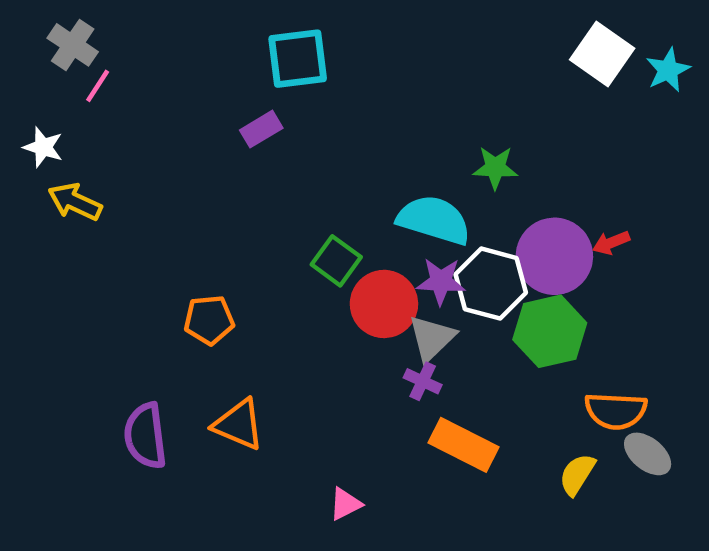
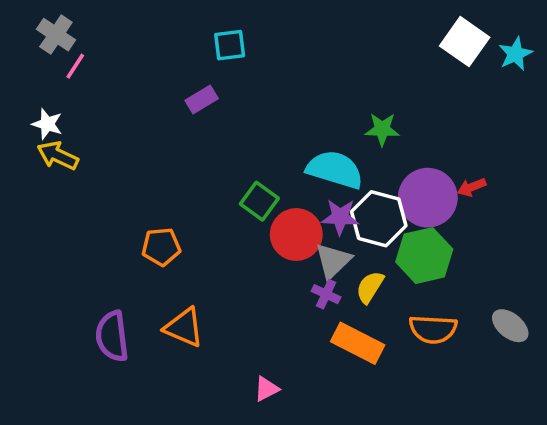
cyan square: (298, 59) -> (230, 45), size x0.7
white star: (43, 147) -> (47, 124), moved
orange semicircle: (616, 411) -> (433, 329), moved
gray ellipse: (648, 454) -> (510, 326), moved
yellow semicircle: (577, 474) -> (370, 287), moved

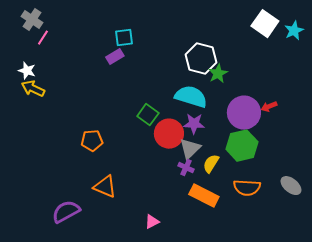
cyan square: (230, 45) -> (124, 38), moved
green star: (382, 129) -> (218, 74), turned -30
white hexagon: (379, 219) -> (201, 59), moved
purple semicircle: (112, 336) -> (66, 212), moved, turned 68

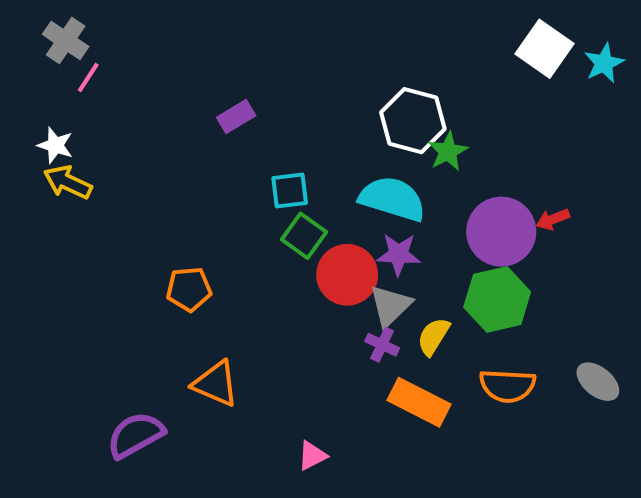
cyan square: (124, 38) -> (290, 191), moved

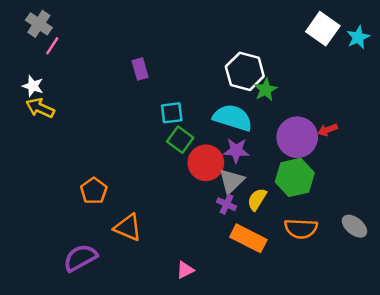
purple rectangle: (236, 117) -> (140, 69), turned -75
orange pentagon: (189, 289) -> (94, 191), moved, turned -30

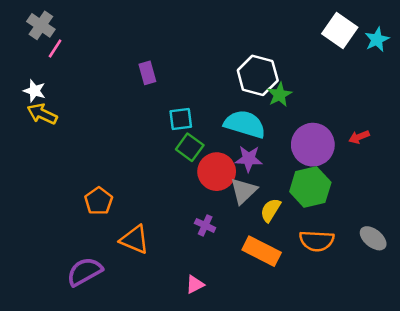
red arrow: (328, 130) -> (359, 137), moved
purple cross: (227, 204) -> (205, 225), moved

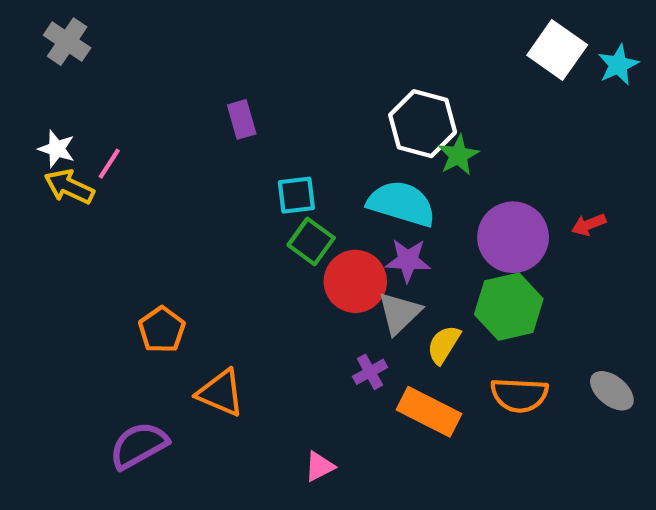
pink line: (55, 48) -> (109, 164), moved
purple cross: (205, 225) -> (370, 372), moved, turned 36

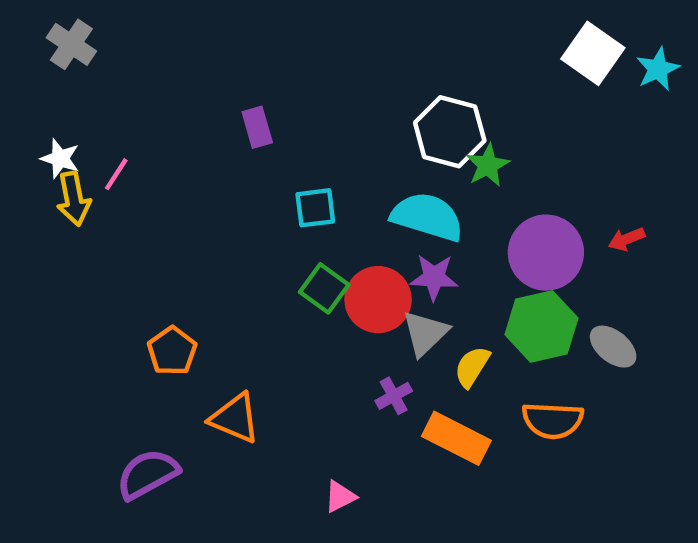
yellow arrow: (69, 187) -> (74, 199), turned -126
green square: (311, 241) -> (324, 288), moved
gray ellipse: (612, 391) -> (613, 347), moved

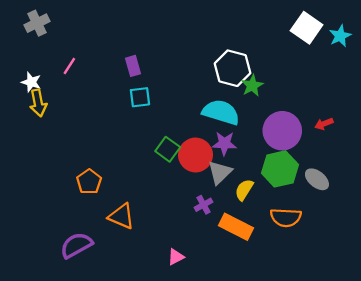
gray cross: (71, 44) -> (37, 23), turned 30
pink line: (116, 174) -> (69, 66), moved
cyan square: (315, 208) -> (140, 97), moved

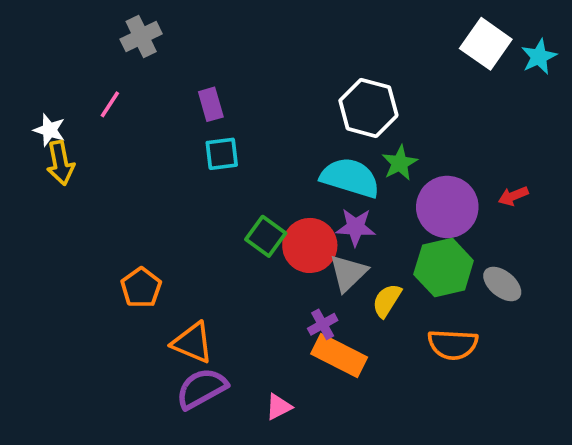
gray cross: (37, 23) -> (141, 36), moved
green star: (252, 86) -> (400, 163), moved
orange rectangle: (236, 227) -> (339, 355), moved
purple semicircle: (76, 245) -> (202, 388), moved

